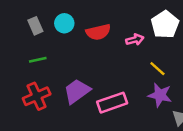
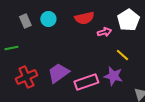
red semicircle: (98, 32) -> (84, 18), moved
green line: (38, 60) -> (11, 48), moved
purple star: (160, 95) -> (113, 76), moved

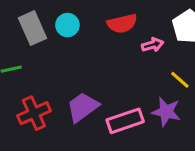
gray rectangle: (25, 21) -> (32, 28), size x1.5

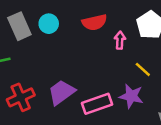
pink arrow: (153, 45) -> (120, 40), turned -72

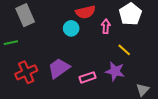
cyan circle: (49, 24) -> (71, 28), moved
pink rectangle: (97, 104) -> (87, 77), size x0.7

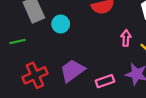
pink arrow: (106, 26) -> (126, 38), moved
cyan circle: (71, 28) -> (61, 24), moved

